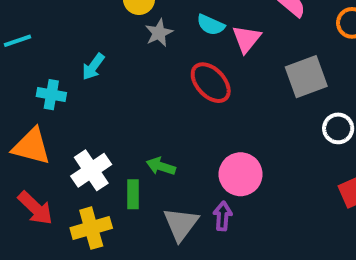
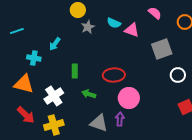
pink triangle: (247, 39) -> (132, 30), turned -49
red ellipse: (211, 83) -> (114, 75), moved, turned -50
green rectangle: (133, 194) -> (75, 71), moved
gray triangle: (181, 224) -> (99, 123), turned -48

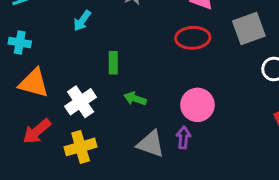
cyan cross: (34, 58) -> (20, 42), moved
red ellipse: (114, 75) -> (193, 38), moved
red arrow: (26, 115) -> (37, 131), turned 96

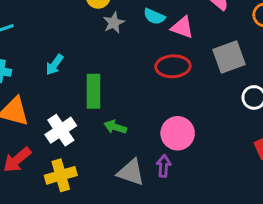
cyan arrow: (82, 21) -> (55, 65), moved
green rectangle: (113, 63) -> (93, 91), size x1.5

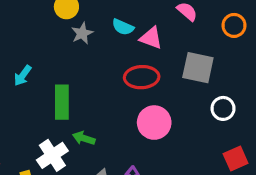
gray square: (229, 57) -> (198, 68), turned 32
white cross: (61, 130) -> (52, 155), moved
pink circle: (178, 133) -> (154, 123), moved

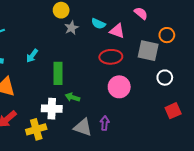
orange circle: (234, 25) -> (167, 35), moved
white cross: (52, 155) -> (52, 109), turned 36

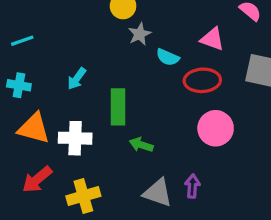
cyan semicircle: (98, 24) -> (168, 57), moved
white cross: (52, 109) -> (75, 138), moved

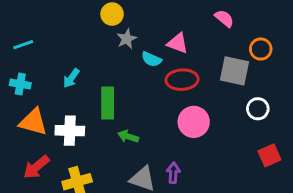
pink triangle: (212, 39) -> (178, 43), moved

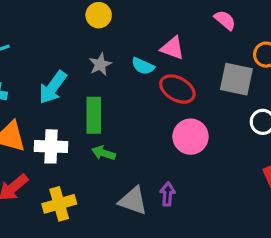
gray star: (127, 39) -> (100, 64), moved
cyan arrow: (71, 78) -> (53, 87), size x1.5
red ellipse: (182, 80) -> (177, 89), turned 32
green arrow: (128, 136) -> (104, 153), moved

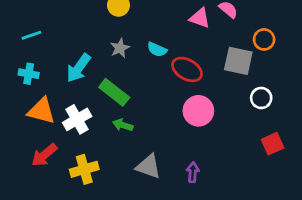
pink triangle: (172, 48) -> (200, 18), moved
green rectangle: (94, 115) -> (114, 92), turned -52
white cross: (51, 146) -> (77, 119), turned -32
purple arrow: (168, 194) -> (193, 172), moved

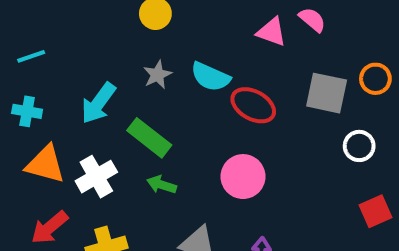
orange circle: (264, 39) -> (375, 79), moved
cyan semicircle: (157, 49) -> (210, 77), size x1.4
pink circle: (198, 111) -> (243, 177), moved

